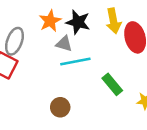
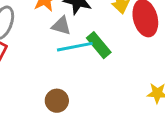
green rectangle: (112, 84) -> (99, 45), moved

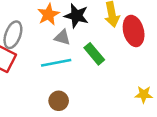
cyan line: (75, 47) -> (56, 63), moved

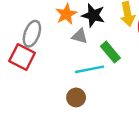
cyan line: (56, 63) -> (90, 69), moved

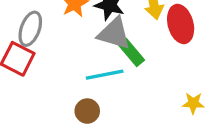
gray triangle: (80, 36) -> (114, 33), moved, size x1.6

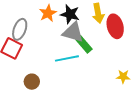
brown circle: (87, 111) -> (32, 82), moved

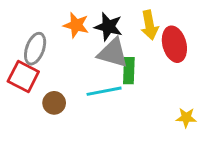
orange star: (48, 13) -> (76, 25), turned -30
green rectangle: (84, 44) -> (129, 71), turned 42
brown circle: (32, 82) -> (54, 103), moved

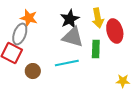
orange star: (76, 25) -> (29, 18), moved
black star: (108, 27) -> (70, 19), turned 30
green rectangle: (129, 71) -> (96, 49), moved

